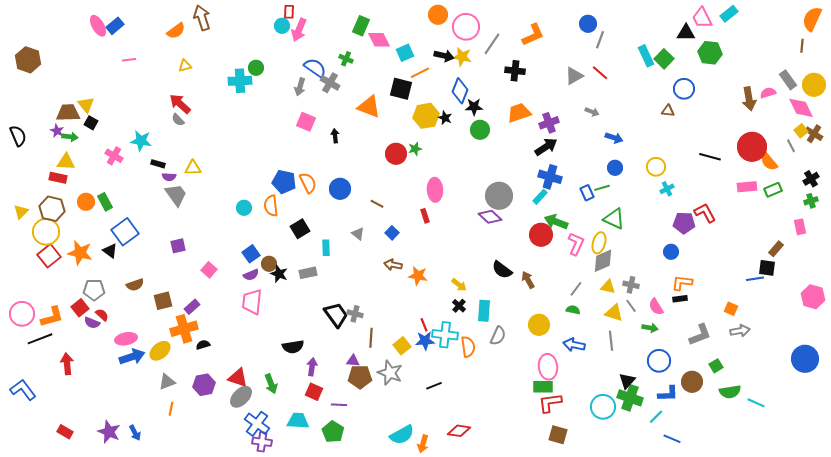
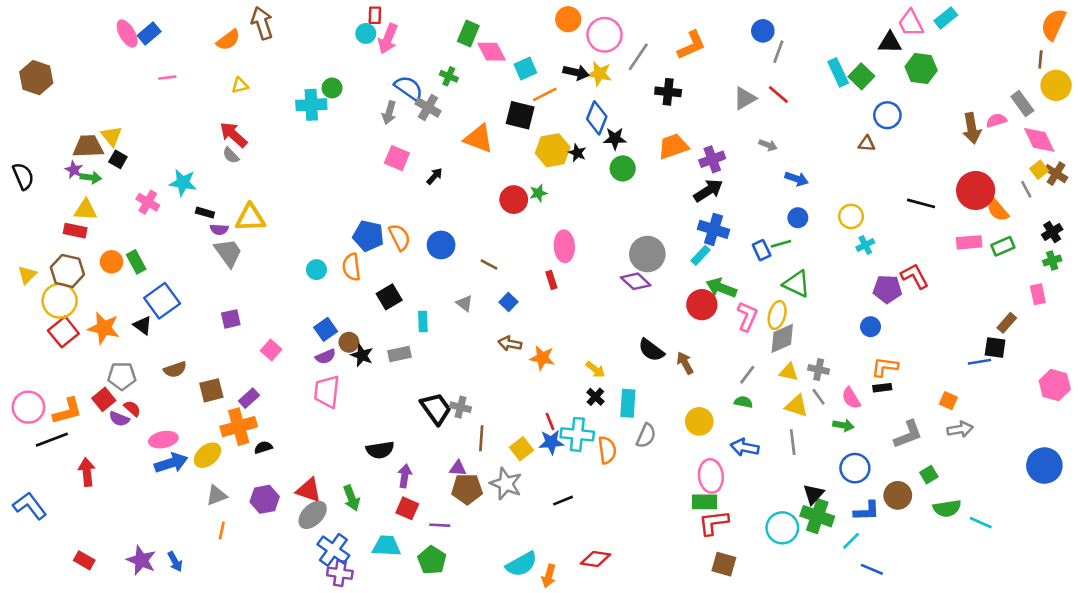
yellow circle: (814, 85) -> (1056, 85), moved
black arrow: (335, 136) -> (435, 176), turned 48
yellow triangle: (193, 168) -> (250, 218), size x1.4

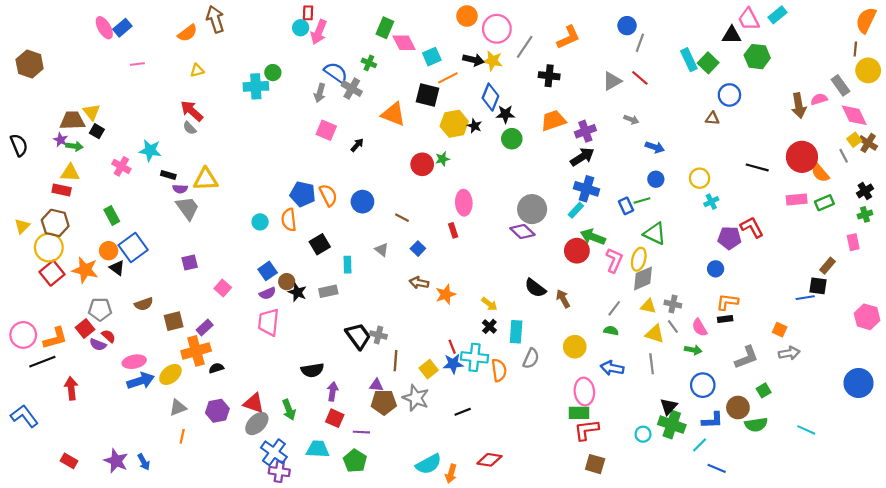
orange circle: (111, 262) -> (109, 251), moved
orange star: (542, 358) -> (446, 294), turned -30
green semicircle: (947, 508) -> (756, 425), moved
cyan circle: (782, 528) -> (643, 434), size x0.6

